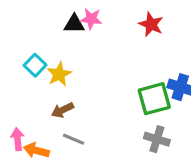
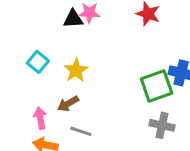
yellow star: (59, 74) -> (76, 70), moved
pink arrow: (17, 139) -> (40, 118), moved

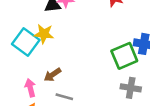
cyan square: (38, 62) -> (26, 42), size x1.5
yellow star: (76, 70) -> (44, 34), moved, turned -30

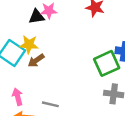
brown arrow: (52, 75) -> (36, 60), moved

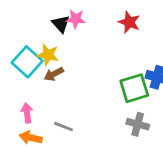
black triangle: (37, 17) -> (61, 24), turned 49

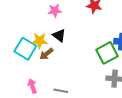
black triangle: (61, 24) -> (59, 36), moved

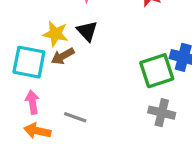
cyan square: (25, 49) -> (29, 62), moved, turned -30

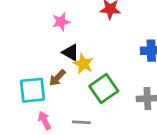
yellow star: (55, 34) -> (83, 64), moved, turned 30
green square: (157, 71) -> (104, 89), moved

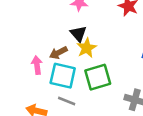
cyan square: (32, 90) -> (63, 76), moved
pink arrow: (45, 121) -> (37, 65), moved

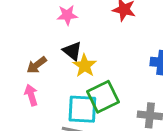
brown arrow: (58, 53) -> (37, 65), moved
cyan square: (63, 76) -> (82, 109), moved

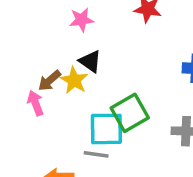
yellow star: (85, 66) -> (74, 80), moved
pink arrow: (31, 95) -> (35, 103), moved

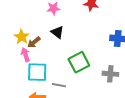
yellow star: (74, 80) -> (22, 37), moved
cyan square: (106, 129) -> (37, 72), moved

